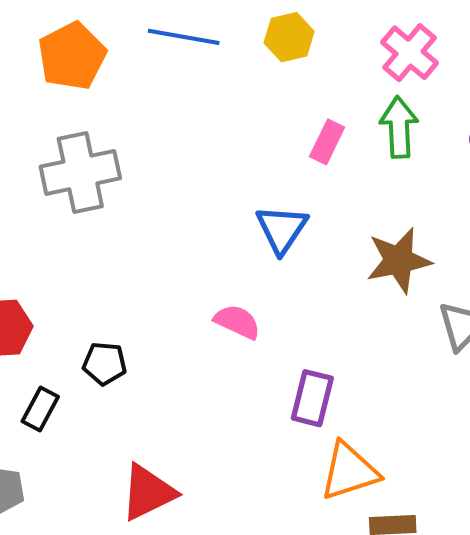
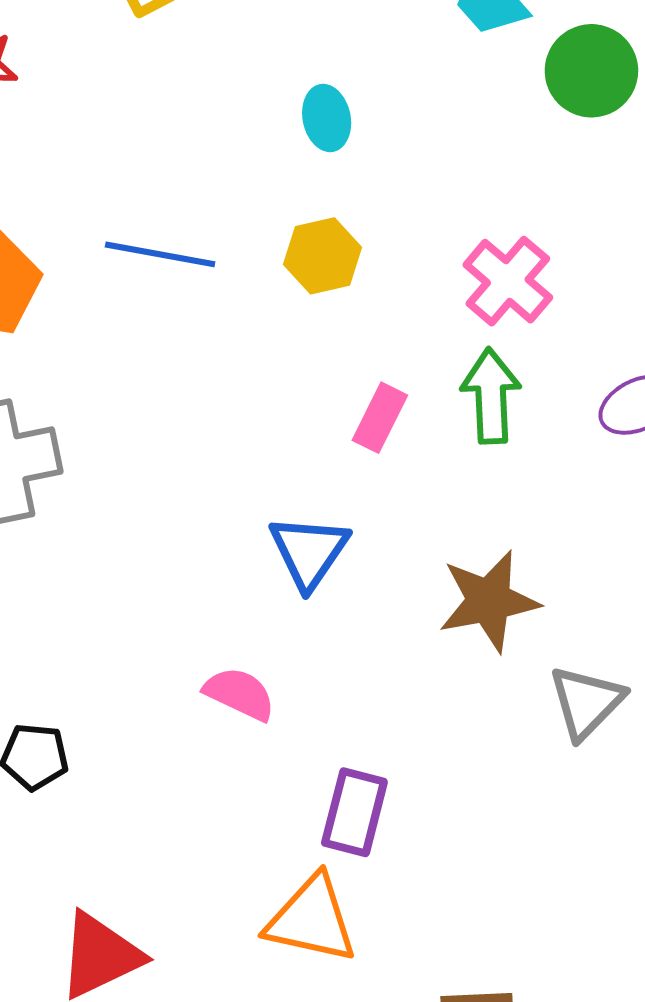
orange triangle: (349, 471) -> (311, 919), moved, turned 30

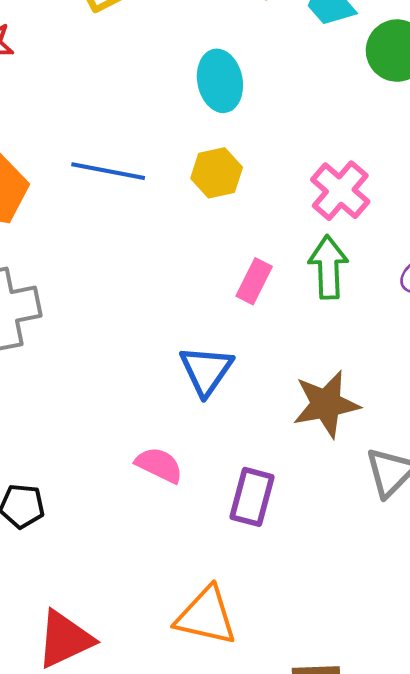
cyan ellipse: (327, 118) -> (220, 81), size x1.4
purple rectangle: (354, 812) -> (252, 497), moved

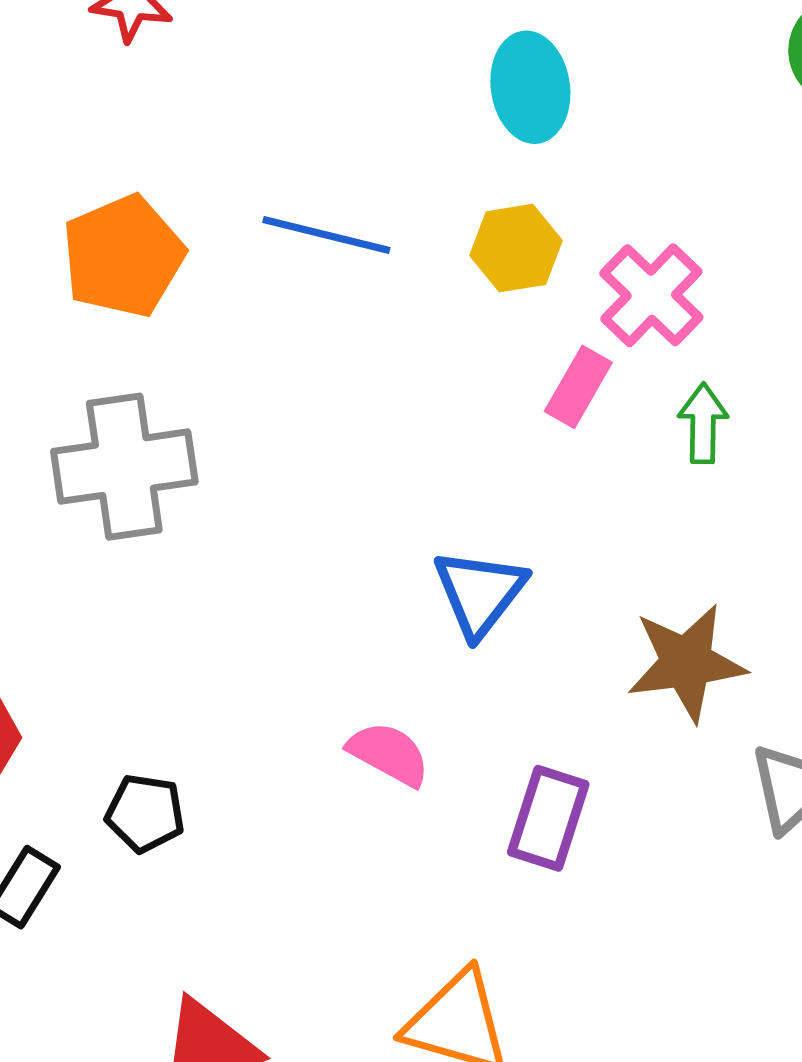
pink cross: (340, 191) -> (651, 295), moved
green arrow: (328, 267) -> (703, 423), size x0.7
pink rectangle: (254, 281) -> (578, 387), moved

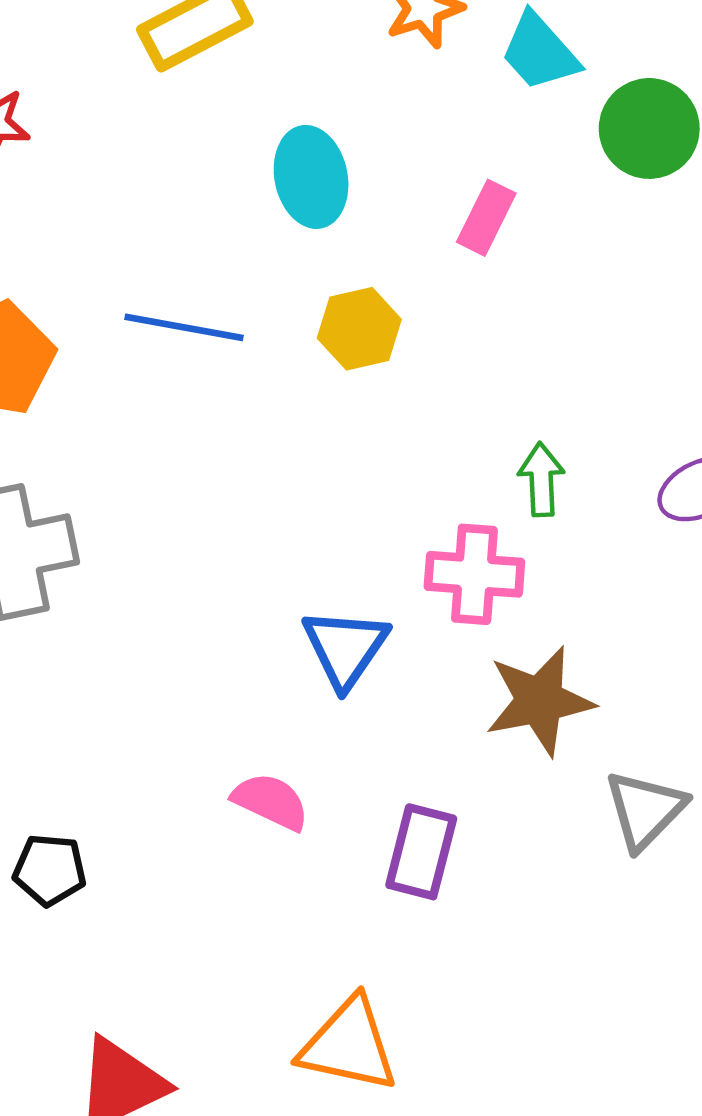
cyan ellipse: (530, 87) -> (311, 177), moved
pink cross: (651, 295) -> (474, 574), moved, turned -36
pink rectangle: (578, 387) -> (486, 218), moved

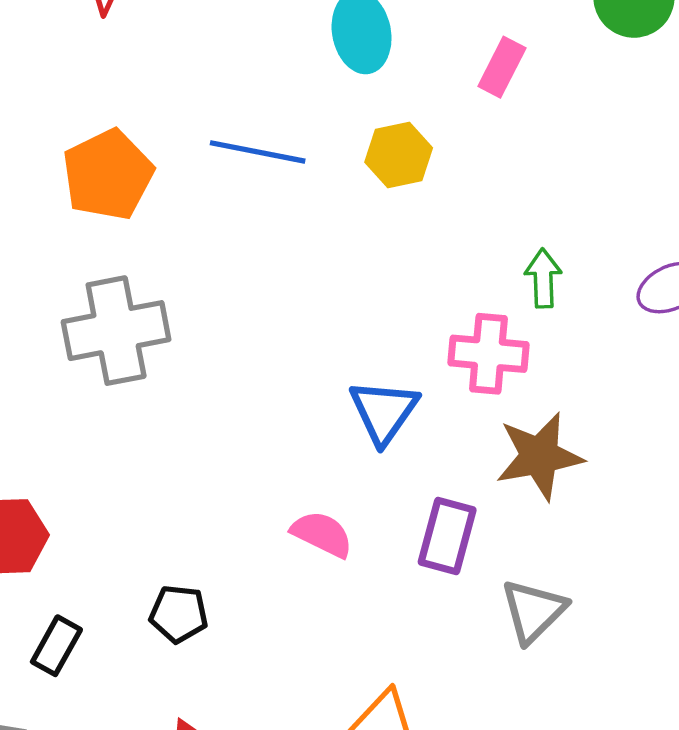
gray triangle: (645, 810) -> (534, 611), moved
purple rectangle: (421, 852) -> (447, 536), moved
black pentagon: (50, 870) -> (179, 614), moved

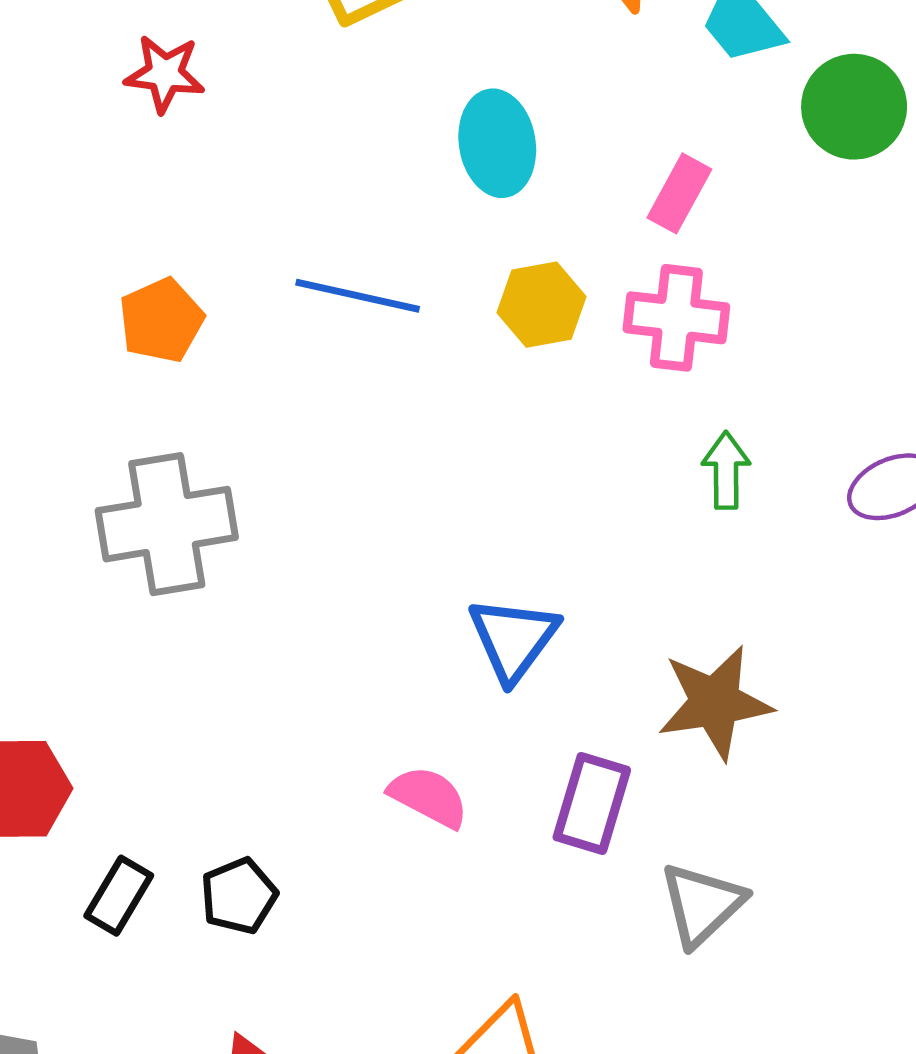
orange pentagon: (108, 175) -> (161, 320), size x0.7
pink cross: (488, 354) -> (676, 318), moved
black pentagon: (179, 614) -> (239, 896), turned -30
black rectangle: (56, 646) -> (119, 896), moved

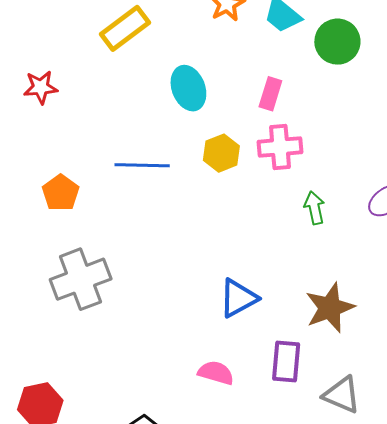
blue triangle: (513, 639) -> (238, 298), turned 36
gray triangle: (702, 904) -> (342, 395), turned -42

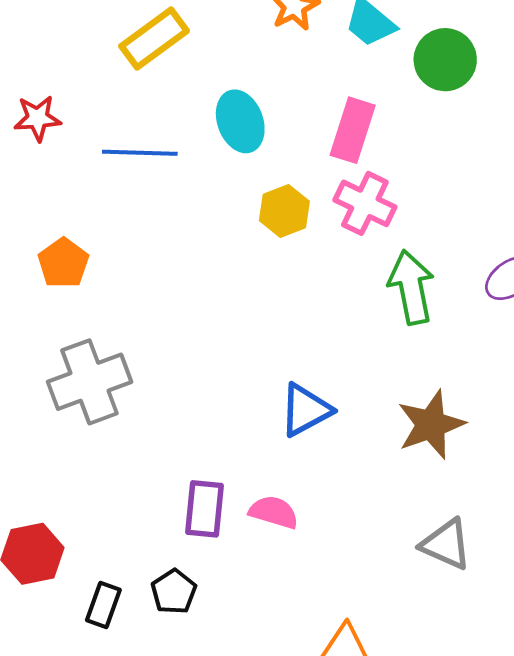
pink rectangle: (270, 94) -> (353, 130), size x1.4
pink cross: (280, 147) -> (365, 203), turned 30
blue line: (142, 165) -> (140, 153), moved
green arrow: (314, 208) -> (411, 287), size x1.6
purple rectangle: (286, 362) -> (205, 509), moved

